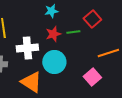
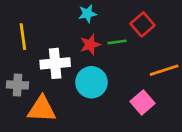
orange triangle: (31, 82) -> (42, 109), moved, turned -30

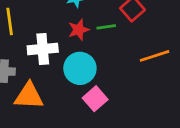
pink square: (143, 102) -> (95, 99), moved

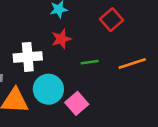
green line: (106, 27) -> (90, 62), moved
cyan circle: (80, 68) -> (48, 89), moved

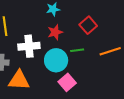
red square: (112, 20) -> (88, 25), moved
cyan circle: (48, 89) -> (56, 60), moved

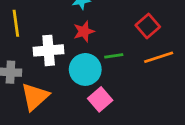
red square: (88, 25) -> (148, 26), moved
orange triangle: (19, 80) -> (35, 97), turned -45

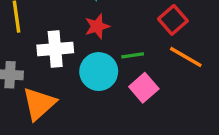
orange line: (159, 57) -> (186, 57), turned 48
pink square: (100, 99) -> (144, 88), moved

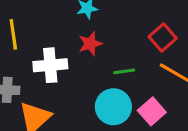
cyan circle: (99, 72) -> (113, 107), moved
pink square: (144, 88) -> (152, 111), moved

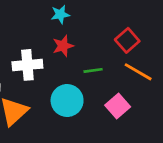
cyan circle: (113, 107) -> (67, 101), moved

